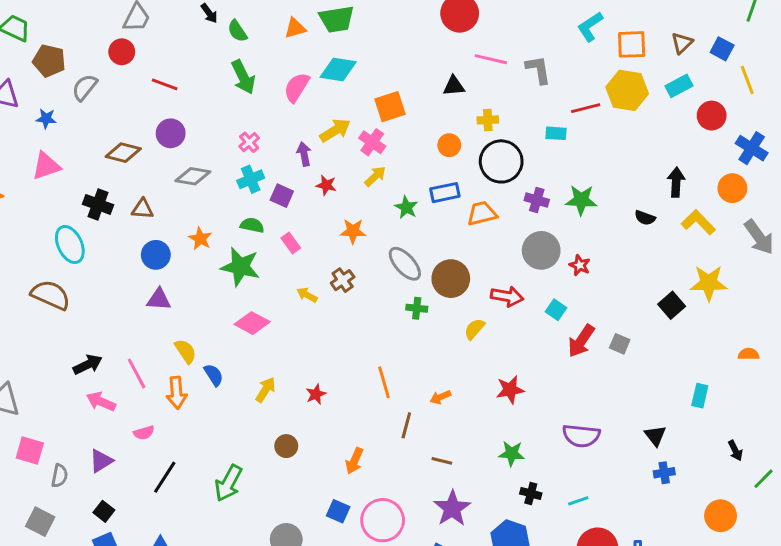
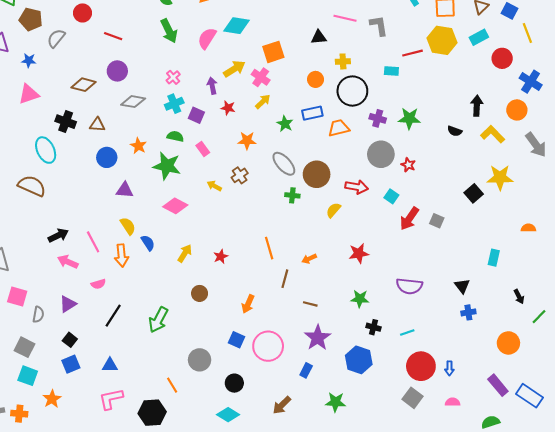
purple triangle: (159, 299) -> (125, 190), moved

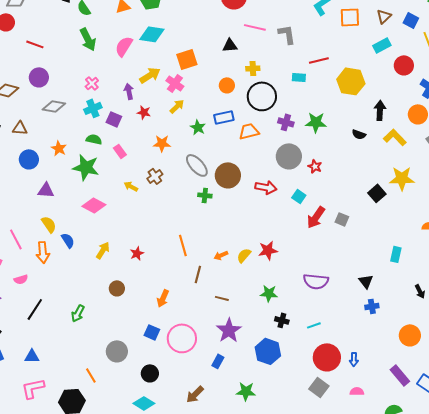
yellow hexagon: (442, 40) -> (351, 81), moved
yellow semicircle: (333, 210) -> (244, 255), moved
green arrow: (158, 320) -> (78, 313), size x0.7

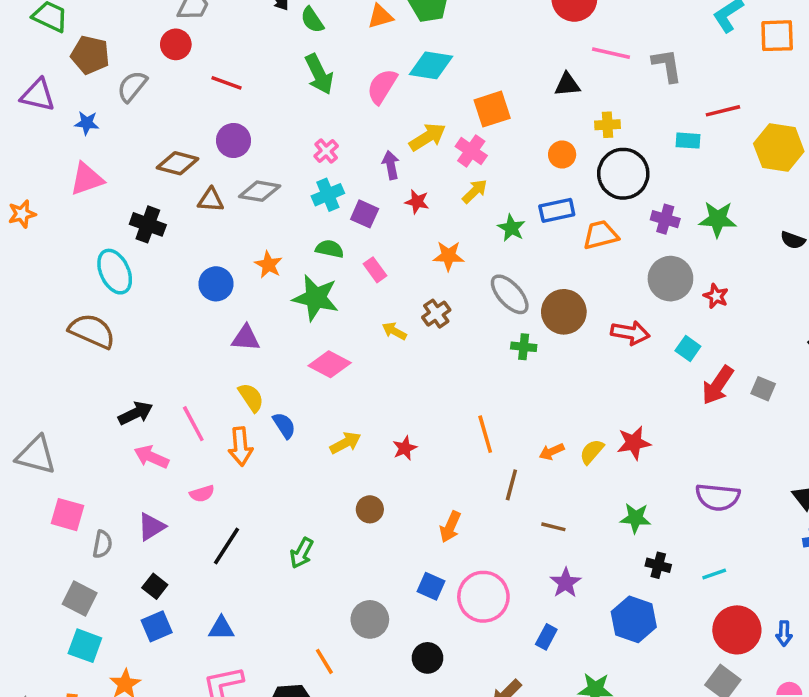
brown triangle: (20, 128) -> (211, 200), moved
yellow arrow: (103, 250) -> (345, 443), turned 30
purple star: (229, 330) -> (566, 583), size x0.7

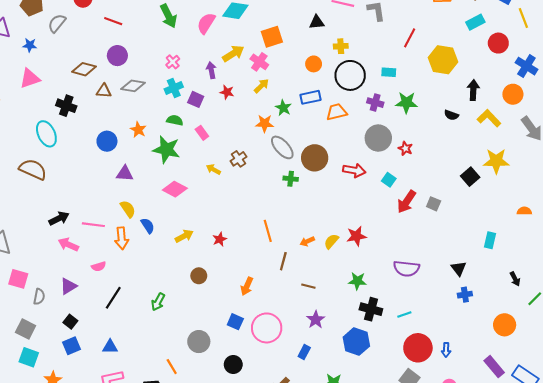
red line: (723, 111) -> (410, 38), turned -48
cyan rectangle: (688, 141) -> (389, 72), moved
orange star: (448, 256) -> (265, 123), moved
pink line: (193, 424) -> (93, 225), turned -55
black cross: (658, 565) -> (371, 309), size x1.5

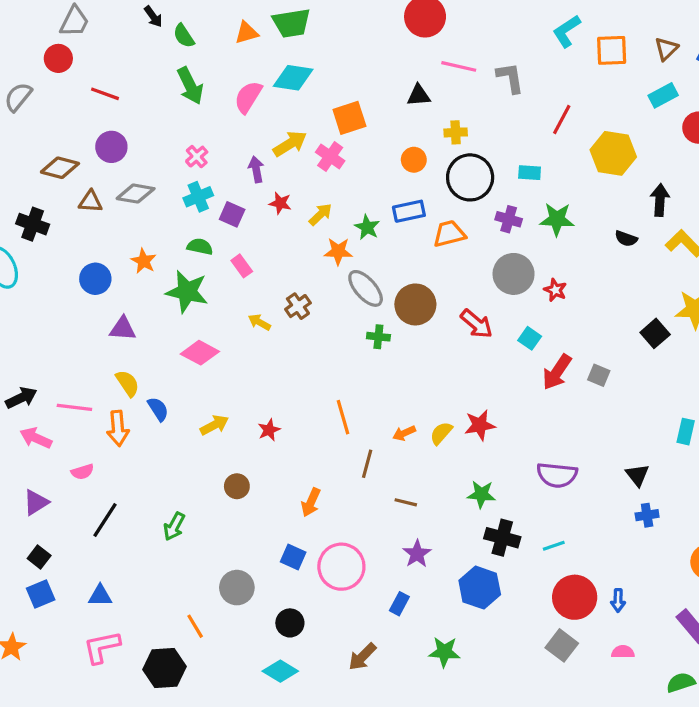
yellow arrow: (261, 86) -> (321, 214), moved
red arrow: (354, 170) -> (477, 324), turned 30

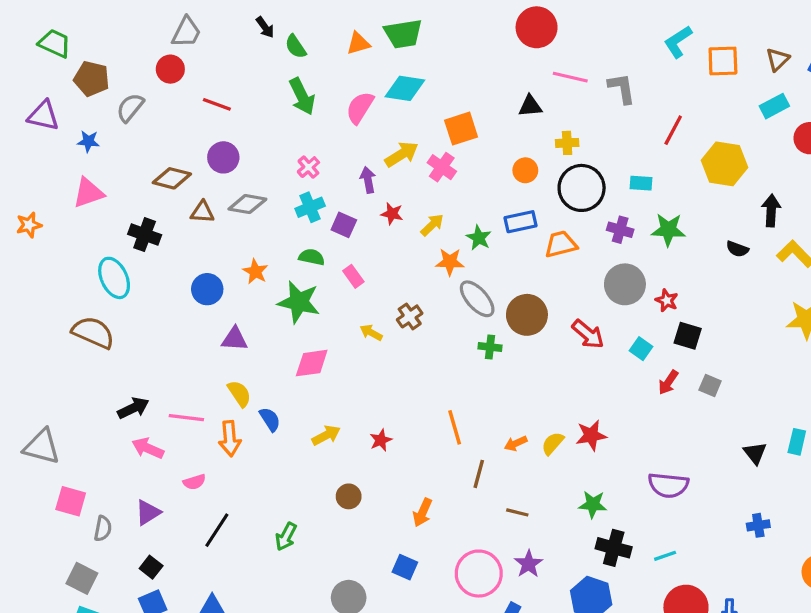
black square: (655, 333) -> (688, 336), moved, turned -32
pink diamond: (200, 353) -> (312, 363), turned -36
red arrow: (557, 372) -> (668, 382), size x0.7
black triangle: (637, 475) -> (755, 453), moved
pink circle: (341, 567) -> (479, 574), moved

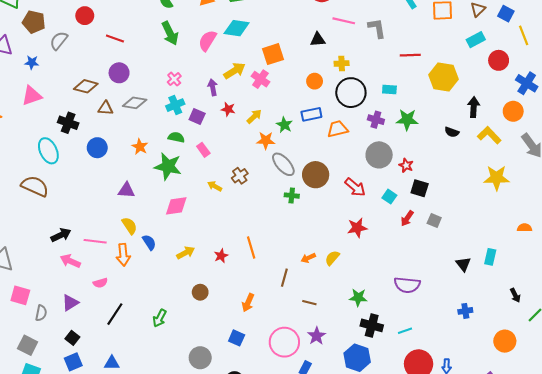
red line: (673, 130) -> (410, 55), turned 60
blue circle: (207, 289) -> (97, 148), moved
orange line: (455, 427) -> (251, 248), moved
red star: (591, 435) -> (357, 228), moved

